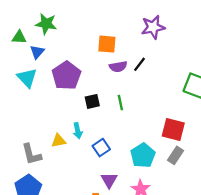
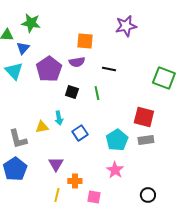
black line: (140, 64) -> (109, 69), moved, turned 64
purple semicircle: (118, 67) -> (77, 62), moved
black square: (92, 101) -> (72, 92), turned 32
gray rectangle: (176, 155) -> (146, 140), turned 49
purple triangle: (109, 180) -> (56, 164), moved

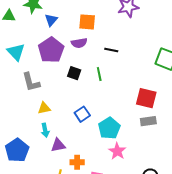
blue triangle: (23, 48) -> (51, 20), moved
cyan arrow: (59, 118) -> (45, 130), moved
gray L-shape: (18, 139) -> (31, 82), moved
cyan pentagon: (117, 140) -> (109, 128), moved
purple triangle: (56, 164) -> (58, 145), turned 49

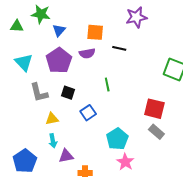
black line: (111, 50) -> (119, 48), moved
black square: (74, 73) -> (68, 93), moved
blue square: (82, 114) -> (88, 113), moved
gray rectangle: (148, 121) -> (156, 132), turned 49

